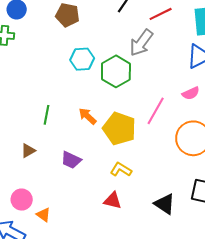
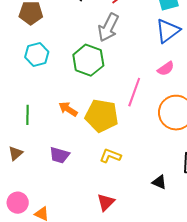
cyan hexagon: (82, 59) -> (37, 55), moved
red triangle: (113, 200) -> (106, 202), moved, turned -48
black triangle: (165, 204) -> (159, 182), size x0.7

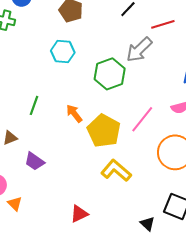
purple trapezoid: (59, 155) -> (34, 161), moved
yellow L-shape: (110, 156) -> (116, 171), moved, size x1.4
black triangle: (159, 182) -> (147, 224), moved

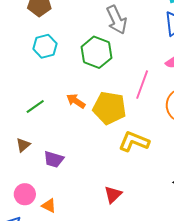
gray arrow: (139, 50) -> (117, 20), turned -52
green line: (34, 105) -> (35, 107), turned 54

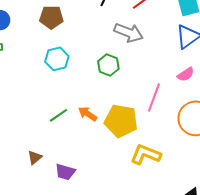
gray arrow: (117, 20) -> (129, 33), turned -44
green hexagon: (96, 52) -> (108, 65), size x0.7
green line: (35, 107) -> (58, 115), moved

